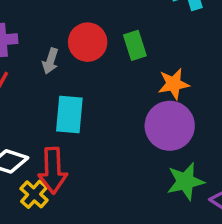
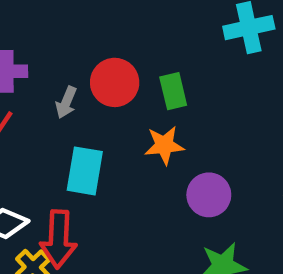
orange star: (174, 84) -> (164, 145), moved
purple circle: (170, 126) -> (209, 195), size x0.7

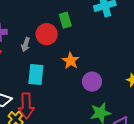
green rectangle: (173, 91) -> (65, 20), moved
orange star: (164, 145) -> (71, 61), turned -30

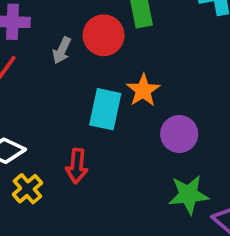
cyan rectangle: (36, 75) -> (105, 109), moved
red arrow: (26, 106) -> (77, 166), moved, size x0.7

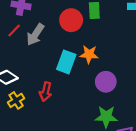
gray arrow: (62, 50) -> (35, 35), moved, size x1.5
orange star: (143, 90) -> (89, 54), turned 30

